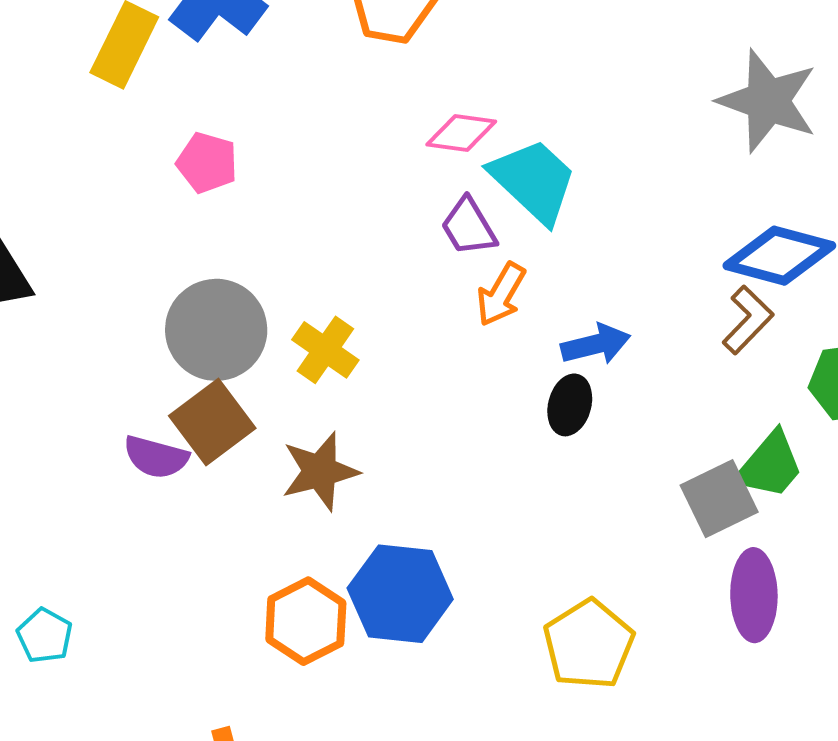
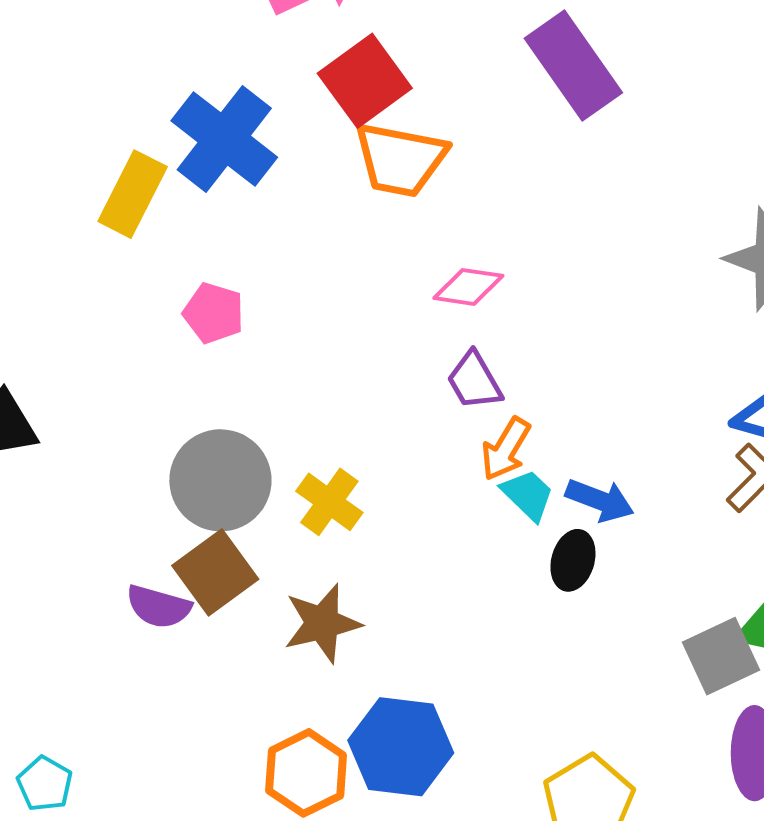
cyan trapezoid: (534, 181) -> (528, 495), moved, size x0.6
blue arrow: (596, 344) -> (600, 500), turned 34

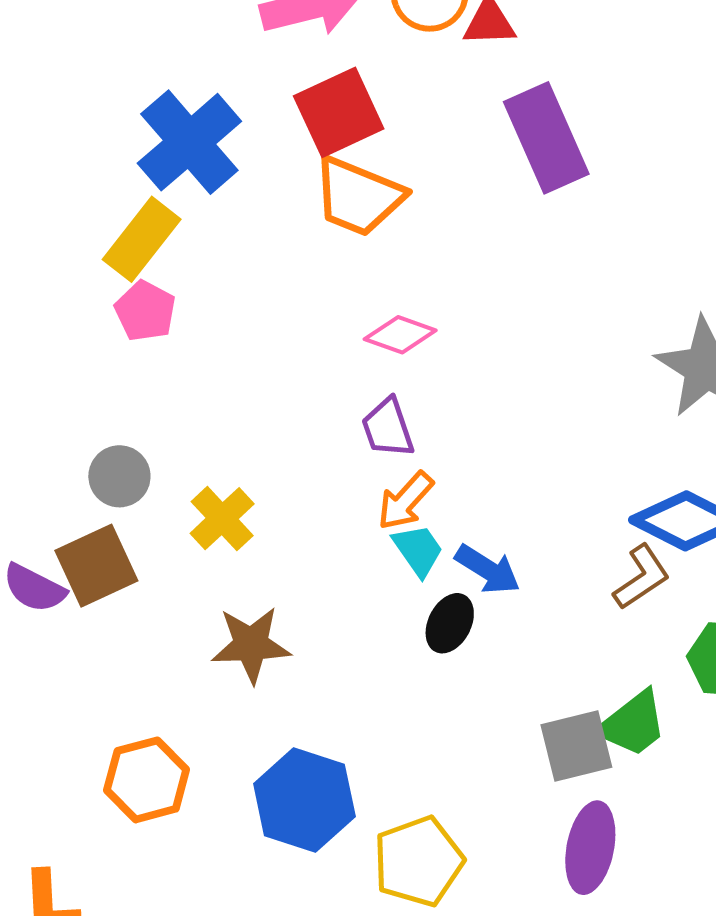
yellow rectangle: (133, 194) -> (142, 239), moved
gray circle: (220, 480) -> (119, 476), size x0.6
brown star: (322, 623) -> (251, 645), moved
blue hexagon: (401, 747) -> (304, 800), moved

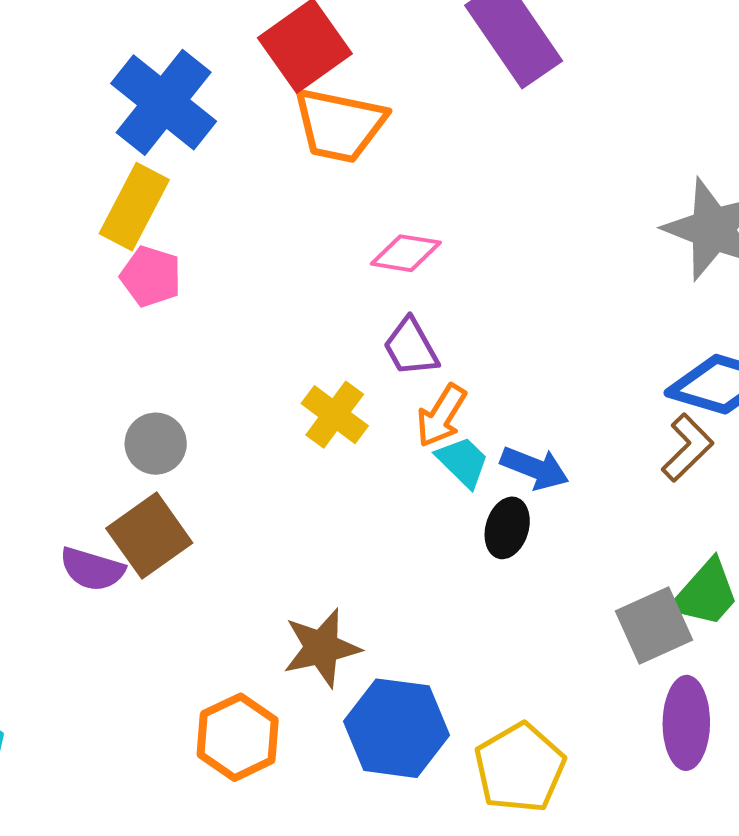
yellow cross: (222, 519) -> (335, 415), moved
brown star: (251, 645) -> (322, 648), moved

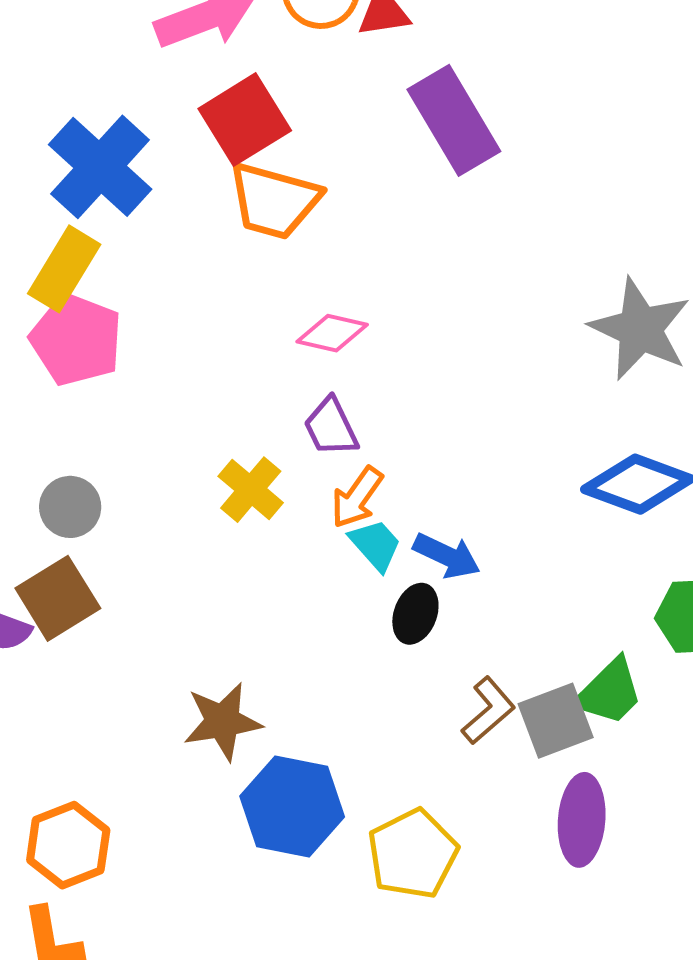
pink pentagon: (151, 276) -> (76, 340), size x1.5
brown L-shape: (687, 448) -> (488, 711), moved
orange hexagon: (238, 737) -> (68, 845), moved

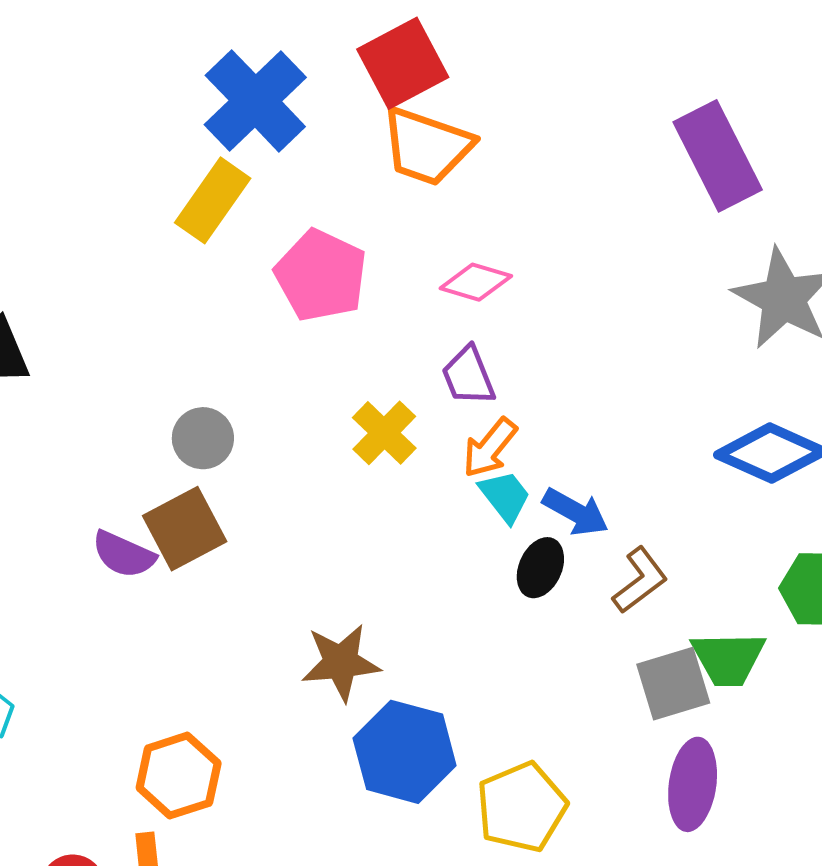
purple rectangle: (454, 120) -> (718, 156), moved
pink pentagon: (76, 340) -> (321, 275), moved
green trapezoid: (609, 692) -> (728, 659), turned 40
brown L-shape: (488, 711) -> (640, 580), moved

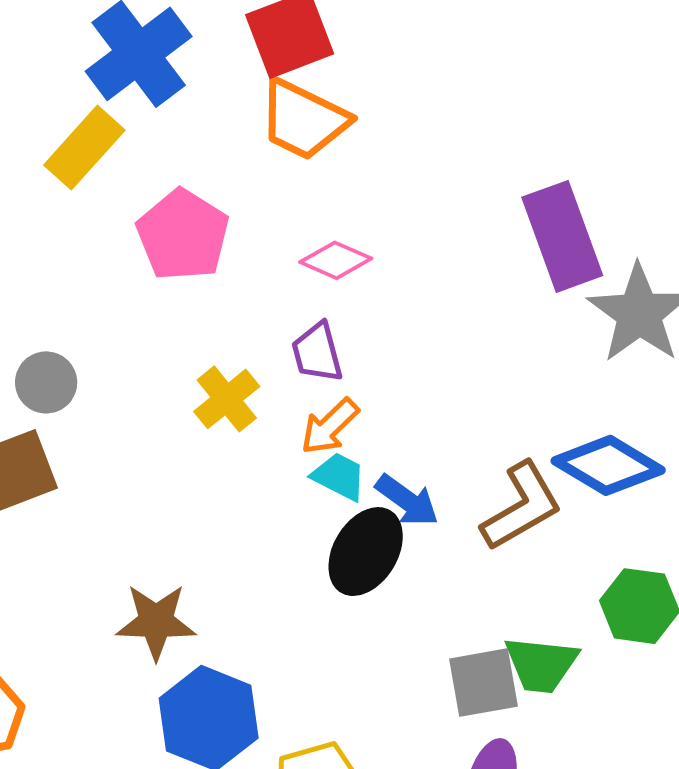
purple rectangle: (718, 156) -> (562, 236), moved
cyan trapezoid: (505, 496) -> (339, 476), turned -32
black ellipse: (540, 568) -> (366, 552), size x1.5
brown L-shape: (640, 580) -> (522, 506), moved, size x1.4

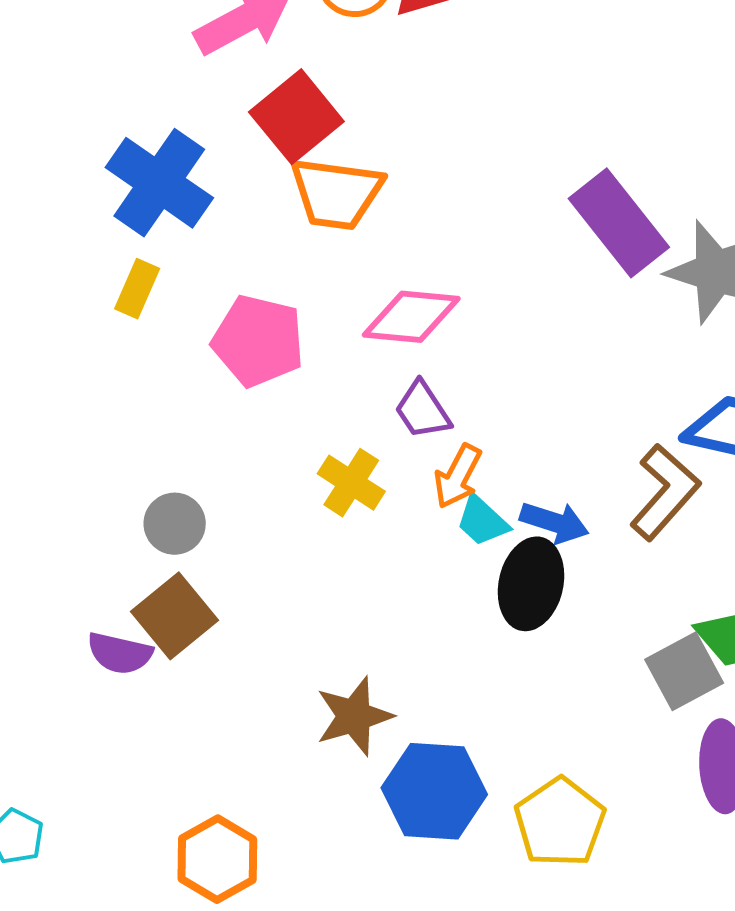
yellow rectangle: (84, 148) -> (137, 289), size x0.7
pink diamond: (336, 260) -> (411, 317), size x1.4
cyan trapezoid: (339, 476) -> (482, 521), turned -146

